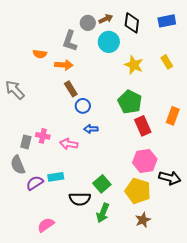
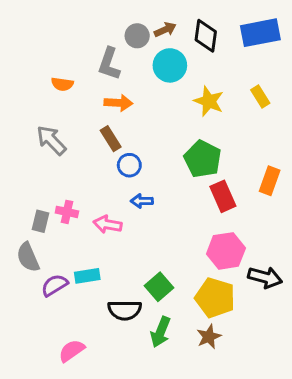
blue rectangle: (167, 21) -> (260, 33), size x1.4
orange arrow: (64, 65) -> (118, 103), moved
gray arrow: (15, 90) -> (51, 140), moved
brown star: (143, 220) -> (209, 337), moved

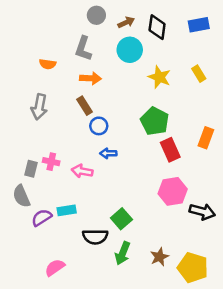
blue rectangle: (260, 33) -> (199, 25), size x0.7
gray circle: (137, 36) -> (96, 15), moved
gray arrow: (51, 140) -> (39, 107), turned -125
yellow pentagon: (215, 298) -> (193, 268), moved

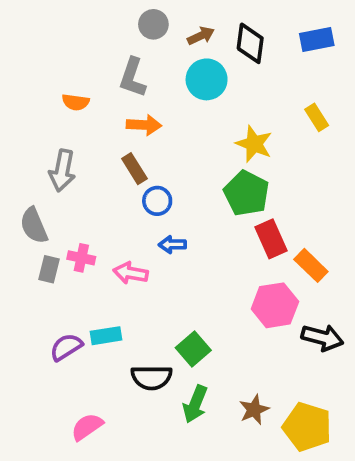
yellow star: (159, 77) -> (254, 144), moved
orange rectangle: (206, 138) -> (311, 265), moved, turned -66
gray semicircle: (21, 196) -> (34, 226), moved

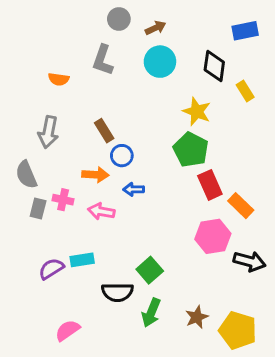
black diamond: (250, 43) -> (214, 66), moved
orange arrow: (144, 125) -> (95, 175), moved

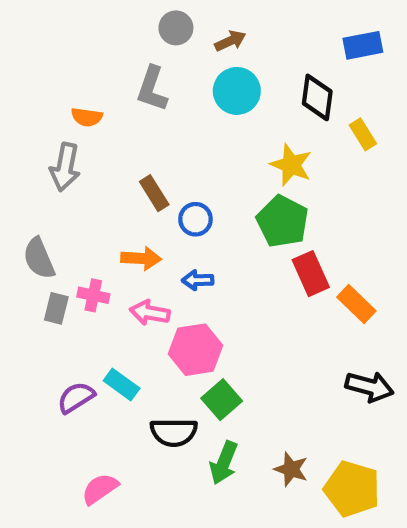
gray arrow: (48, 132) -> (65, 167), moved
blue circle: (122, 156) -> (195, 219), moved
pink hexagon: (213, 236) -> (195, 350), moved
cyan rectangle: (82, 260) -> (122, 384), turned 45
brown star: (197, 317) -> (291, 469), turned -30

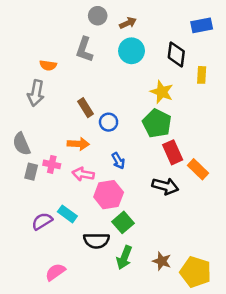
yellow rectangle: (363, 134) -> (202, 75), turned 35
blue arrow: (198, 280) -> (118, 161), moved, turned -119
black arrow: (369, 387) -> (165, 186), moved

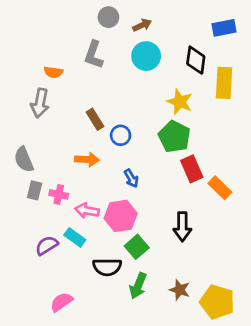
yellow rectangle: (202, 75) -> (224, 83), size x1.6
pink cross: (52, 164) -> (59, 194), moved
pink arrow: (83, 174) -> (87, 211), moved
black arrow: (165, 186) -> (182, 227), moved, turned 75

